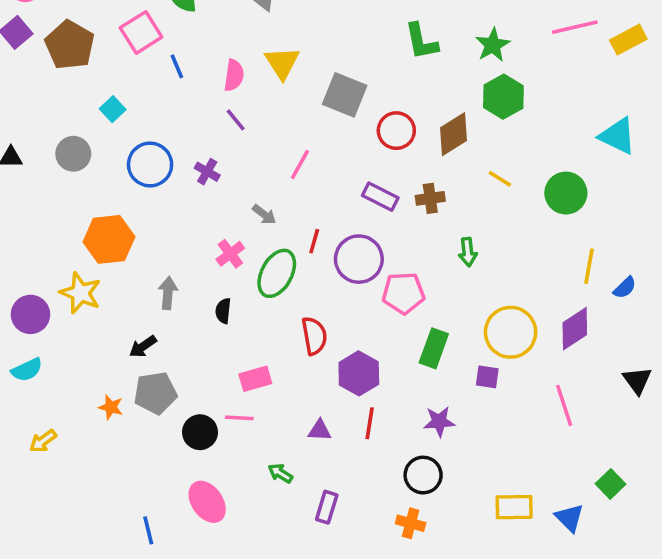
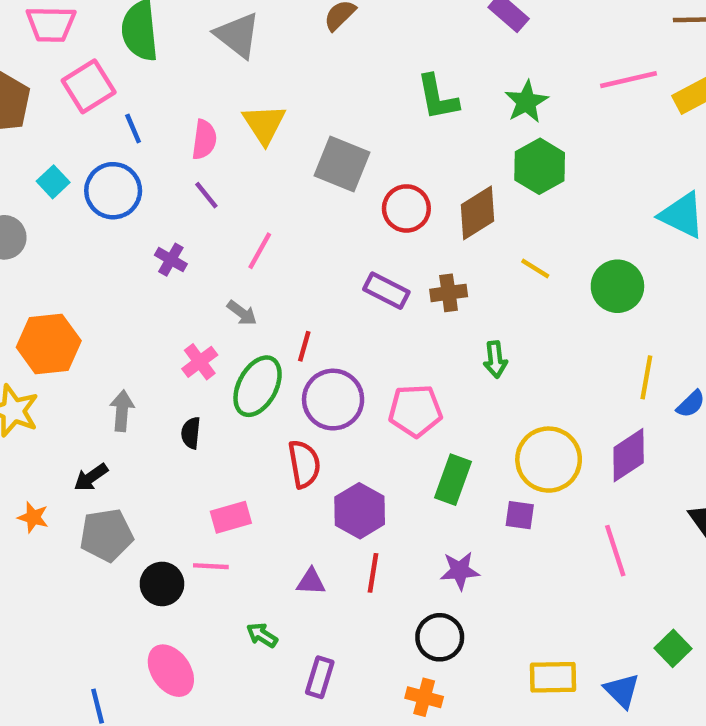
blue circle: (150, 164) -> (113, 191), moved
pink line: (300, 164) -> (260, 251), moved
purple circle: (359, 259) -> (333, 400), moved
orange star: (111, 407) -> (33, 517), moved

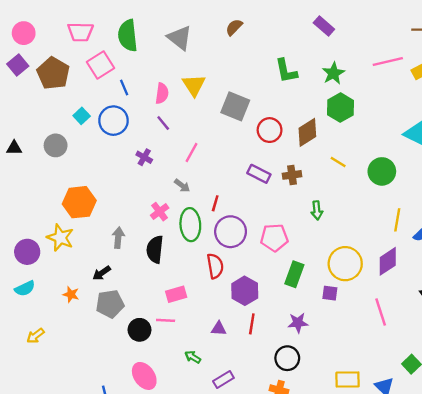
green ellipse: (258, 386) -> (190, 225), turned -32
black semicircle: (191, 433) -> (155, 249), size x1.6
purple rectangle: (320, 677) -> (223, 379), turned 42

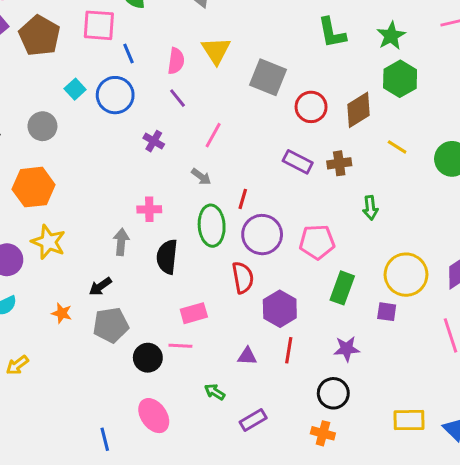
pink square: (100, 65) -> (99, 25), turned 36
orange hexagon: (79, 202) -> (34, 187), moved
pink cross: (160, 212) -> (149, 209), moved, turned 36

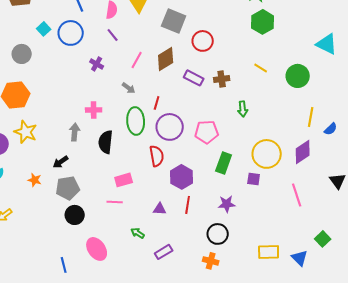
brown diamond: (359, 110) -> (166, 59), moved
black circle: (148, 358) -> (75, 215), moved

